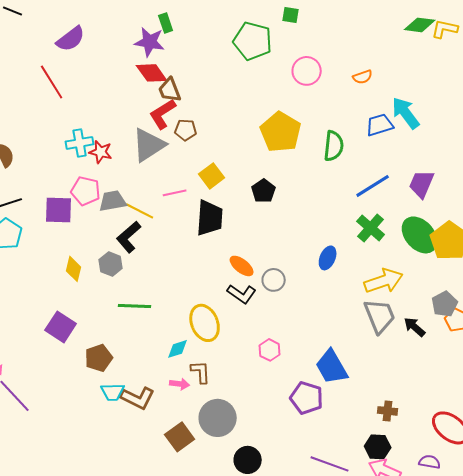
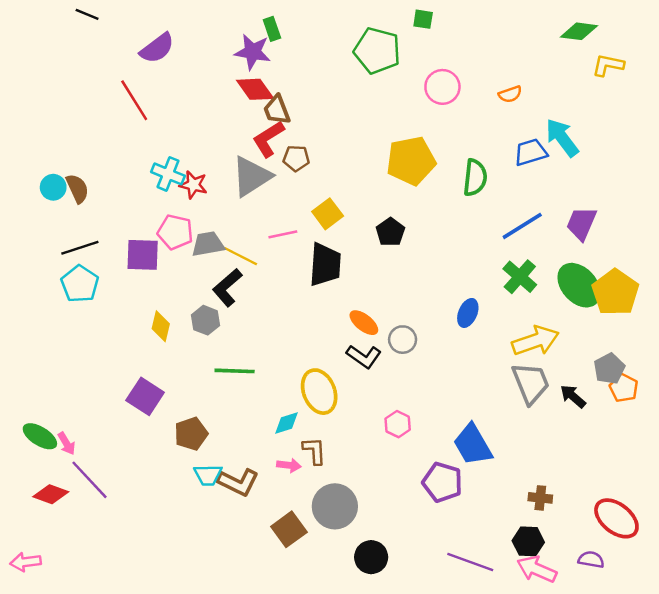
yellow L-shape: (445, 29) -> (608, 65), moved
yellow pentagon: (281, 132) -> (411, 161), turned 30
cyan cross: (80, 143) -> (168, 174), turned 32

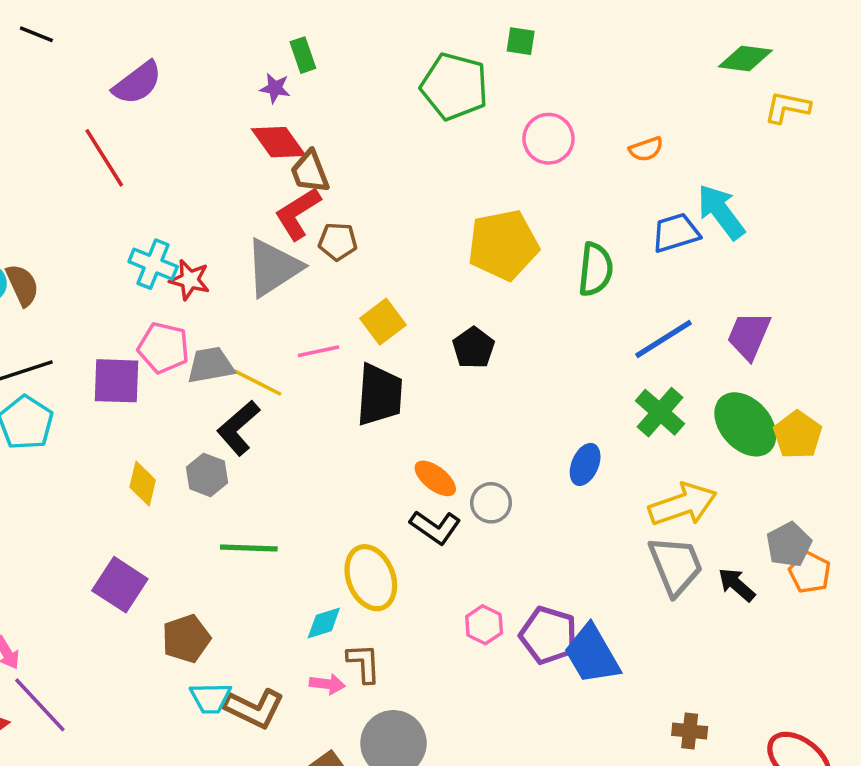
purple star: (253, 52) -> (275, 88), size x0.6
yellow pentagon: (615, 292) -> (798, 435), size x0.7
purple pentagon: (442, 482) -> (548, 635), moved

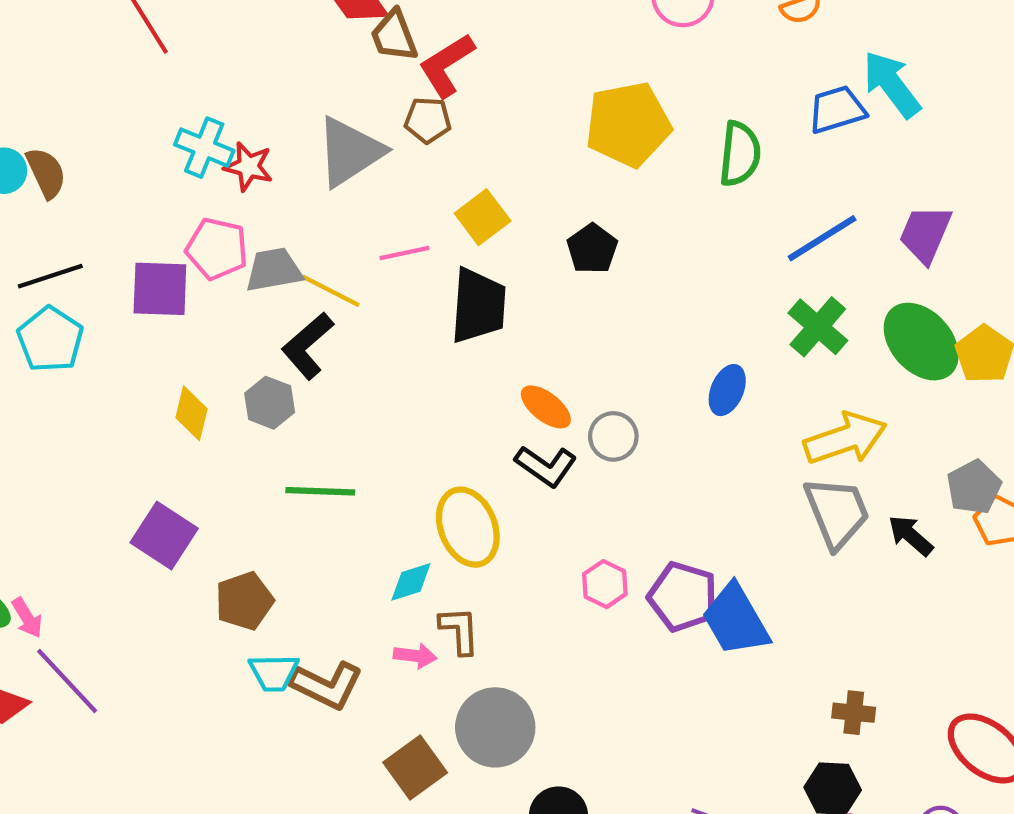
red L-shape: (298, 214) -> (447, 65), moved

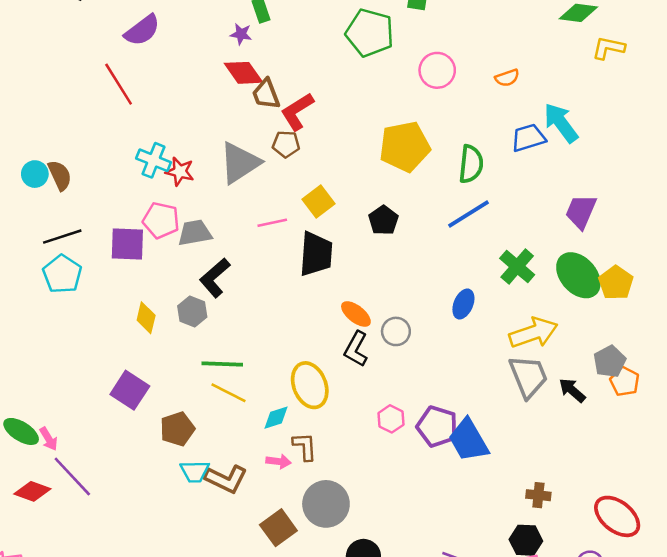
blue line: (822, 238) -> (468, 214), moved
yellow line: (331, 291) -> (229, 393), moved
black L-shape: (546, 466) -> (356, 349), turned 84

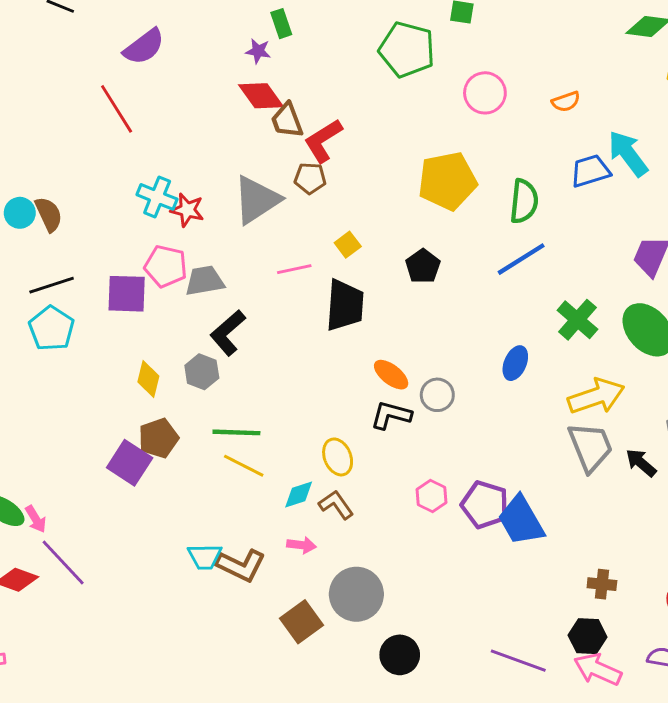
yellow square: (318, 202) -> (348, 245), size x0.7
black L-shape: (356, 349) -> (391, 415), turned 76
yellow ellipse: (310, 385) -> (338, 457), size x0.7
brown pentagon: (177, 429) -> (158, 438), moved
brown L-shape: (305, 446) -> (336, 505), moved, turned -32

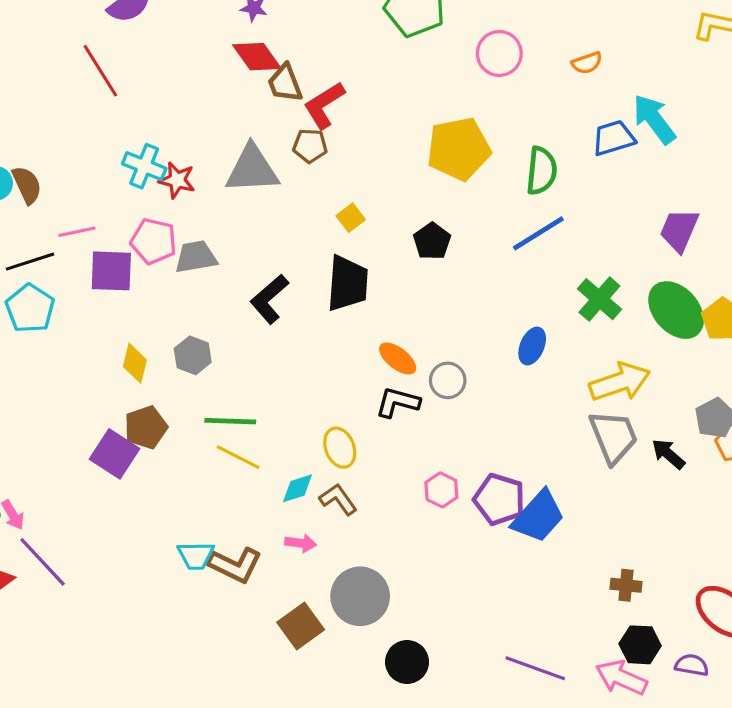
gray triangle: (257, 200) -> (252, 169), turned 30
pink line: (294, 269) -> (77, 232), moved
black L-shape: (228, 333) -> (269, 299), moved
blue trapezoid: (521, 521) -> (538, 516), turned -108
black hexagon: (588, 636) -> (640, 645), moved

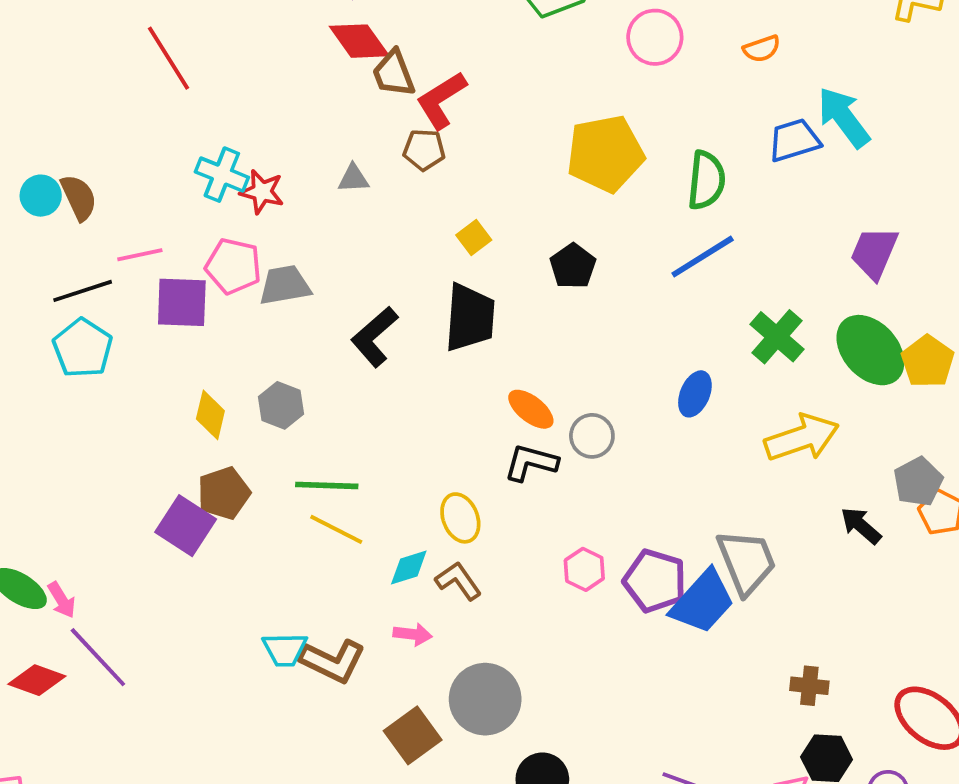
gray triangle: (252, 169) -> (353, 178), size x0.5
gray trapezoid: (614, 437) -> (746, 562), moved

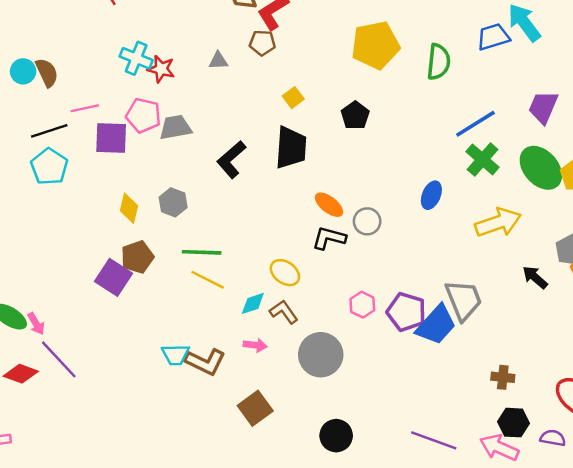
blue line: (703, 257) -> (475, 124), moved
yellow ellipse: (460, 518) -> (285, 273), turned -32
gray circle: (485, 699) -> (321, 355), moved

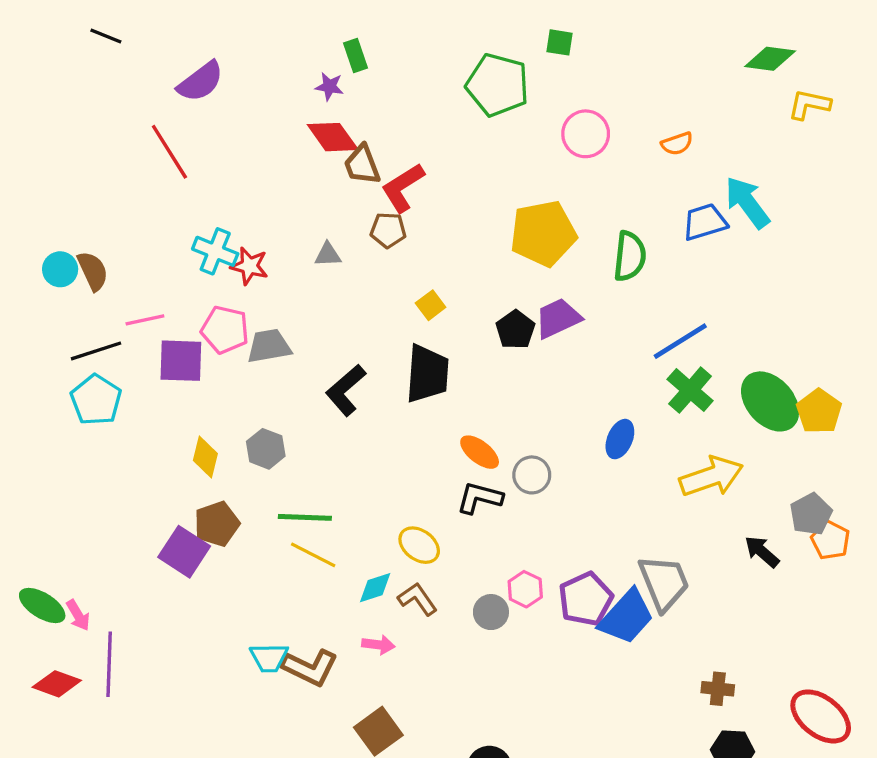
purple trapezoid: (543, 107) -> (558, 318), moved, turned 42
purple pentagon: (406, 312) -> (586, 599), turned 30
gray circle: (321, 355) -> (491, 612), moved, size x0.6
purple line: (59, 359) -> (109, 664), turned 45

